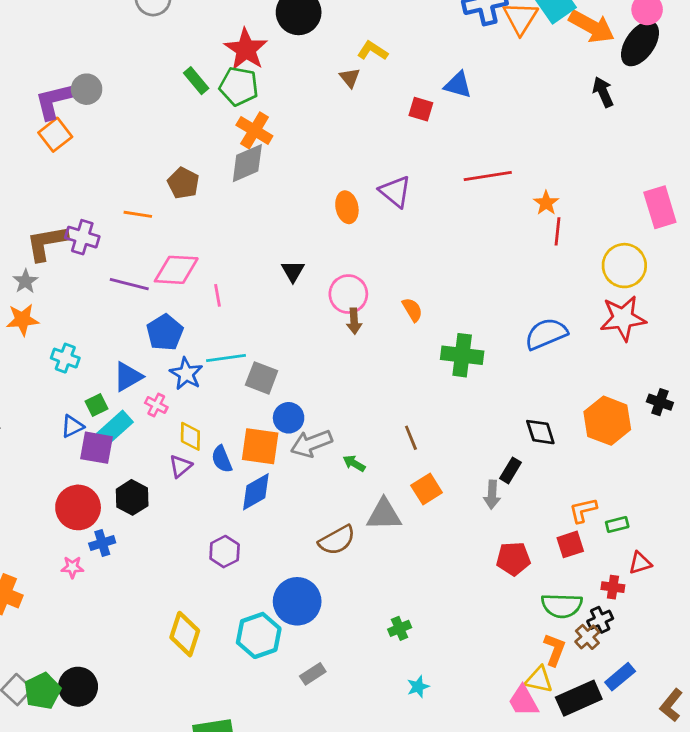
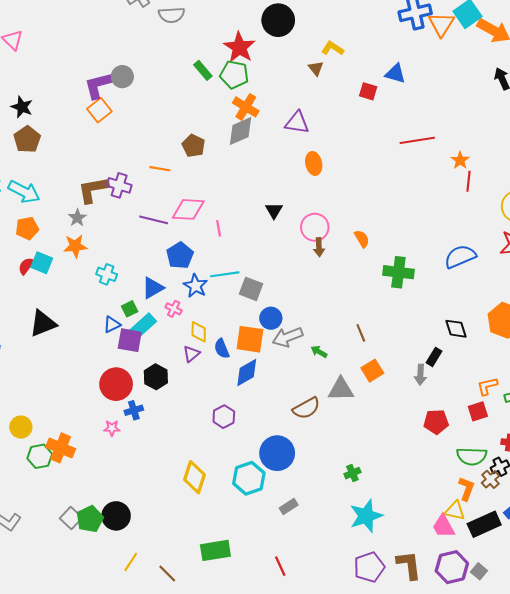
purple triangle: (395, 192) -> (297, 123), moved, turned -30
cyan star: (418, 687) -> (366, 516), size x2.0

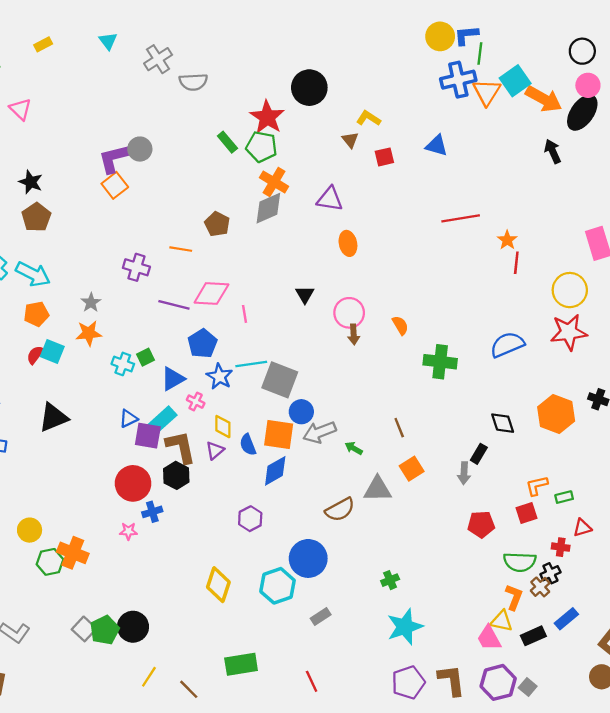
red square: (368, 91) -> (384, 157), moved, turned -30
brown L-shape: (93, 190) -> (181, 447), moved, turned 88
gray square: (251, 289) -> (280, 380), size x1.4
green square: (130, 309) -> (146, 357), moved
black rectangle: (484, 524) -> (533, 636), size x0.7

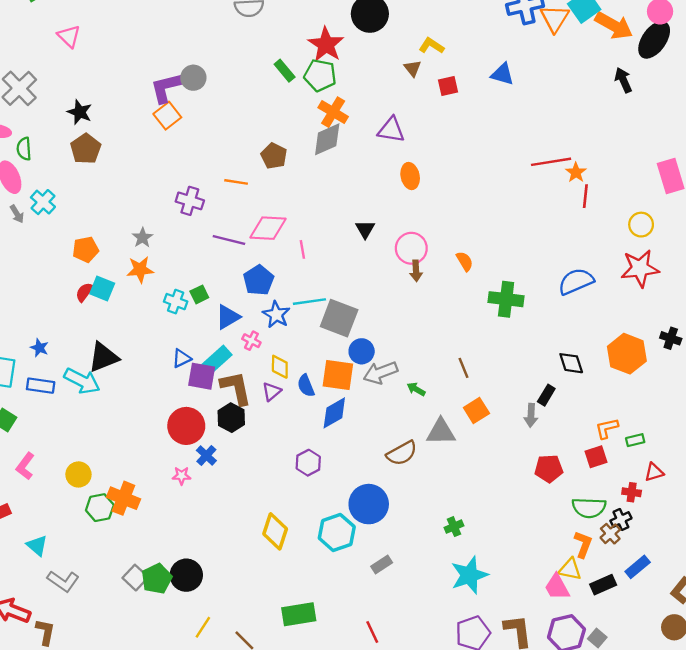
red line: (461, 218) -> (551, 162), moved
cyan arrow: (33, 274) -> (82, 381), moved
yellow circle: (570, 290) -> (641, 225), size x0.7
blue cross: (152, 512) -> (206, 456), turned -30

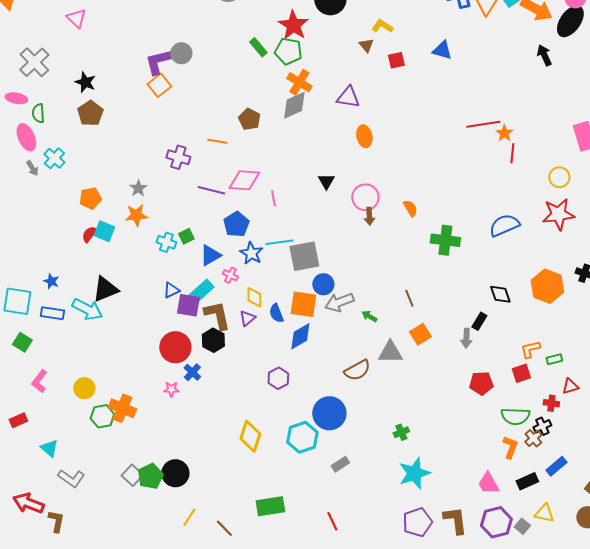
gray square: (339, 318) -> (304, 256), turned -32
yellow triangle: (570, 569) -> (544, 513), moved

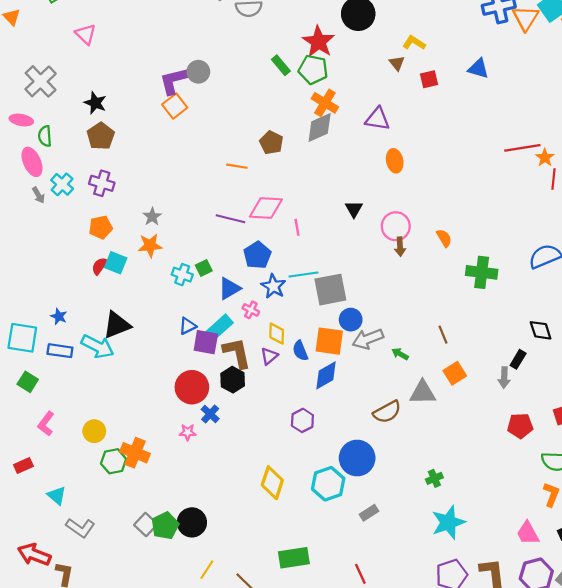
purple cross: (178, 157) -> (102, 183), moved

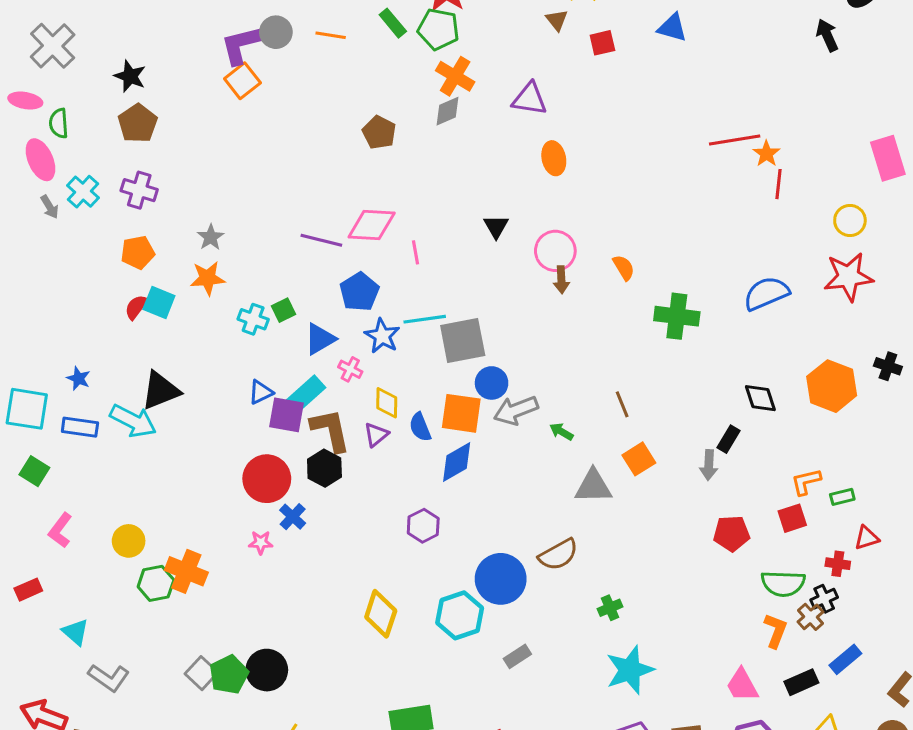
gray diamond: (320, 128) -> (447, 111), size x0.7
orange line: (237, 166) -> (331, 35), moved
brown semicircle: (387, 412) -> (558, 555), moved

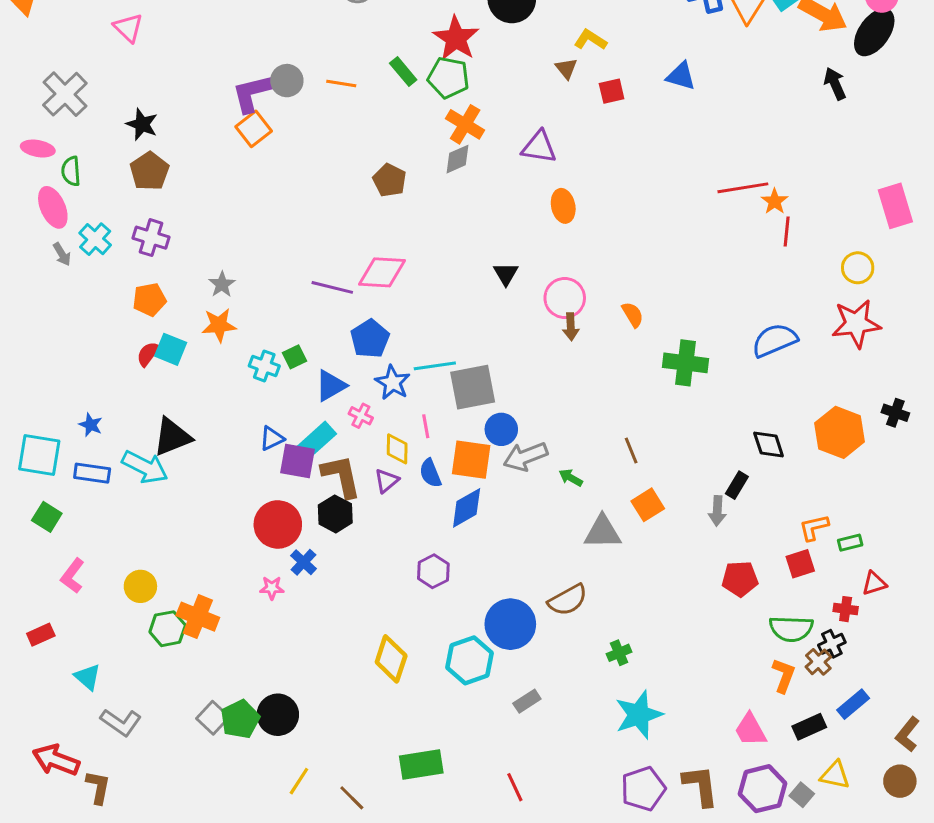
pink line: (416, 252) -> (426, 426), moved

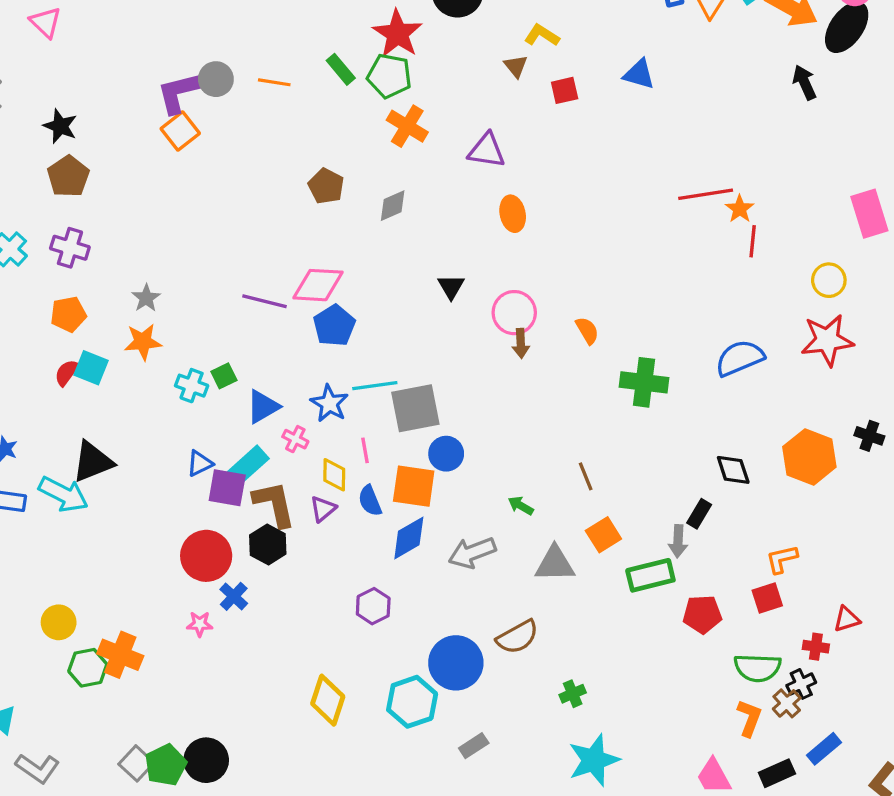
gray diamond: (458, 159) -> (393, 206), moved
blue pentagon: (370, 339) -> (334, 326), moved
gray arrow: (525, 457) -> (472, 553), moved
green rectangle: (850, 543) -> (650, 575), moved, size x1.8

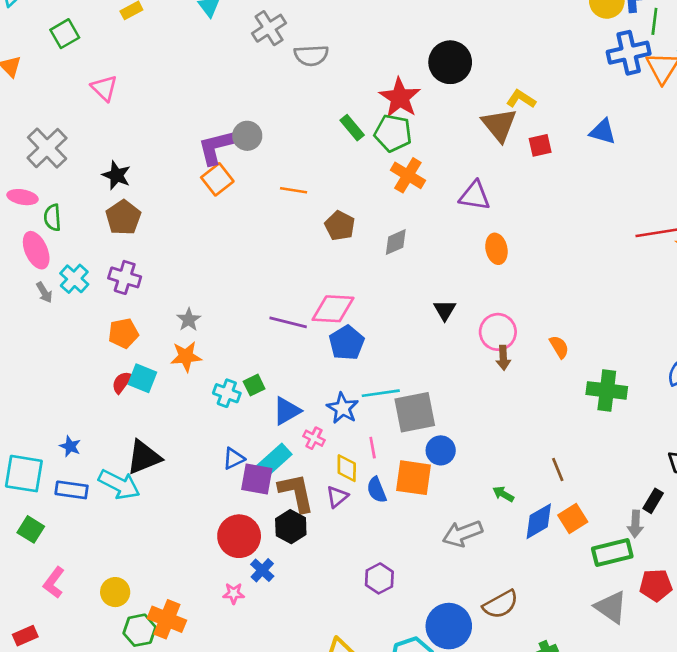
brown triangle: (516, 66) -> (499, 125), size x1.8
orange line: (274, 82) -> (294, 190), moved
blue diamond: (409, 538) -> (539, 521), moved
gray triangle: (555, 564) -> (611, 607), moved, turned 36

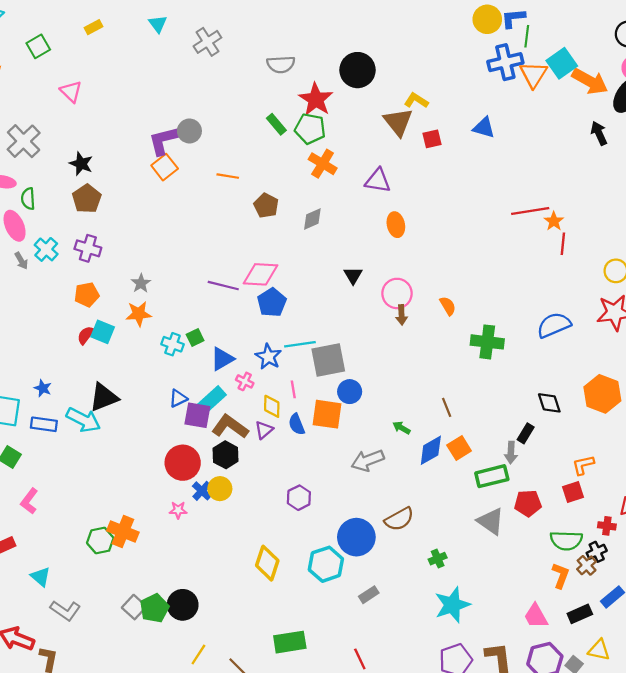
gray semicircle: (311, 55) -> (281, 64), moved
brown L-shape: (296, 493) -> (230, 427), turned -42
yellow circle: (115, 592) -> (220, 489), moved

